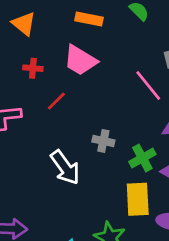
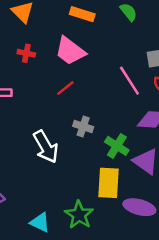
red line: (56, 101) -> (65, 88), moved
green cross: (142, 158) -> (117, 146), turned -35

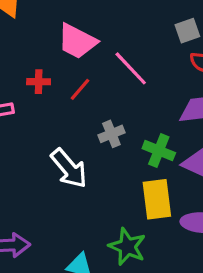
red cross: (26, 53) -> (39, 82), moved
pink line: (129, 81) -> (131, 68), moved
gray cross: (83, 126) -> (111, 134), turned -30

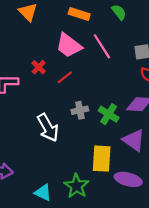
pink line: (131, 68) -> (102, 46), moved
red cross: (39, 82) -> (39, 67), turned 32
green cross: (159, 151) -> (109, 114), moved

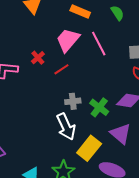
pink trapezoid: (69, 45) -> (68, 40), turned 88
white arrow: (48, 128) -> (66, 127), moved
yellow rectangle: (102, 159) -> (89, 148), turned 30

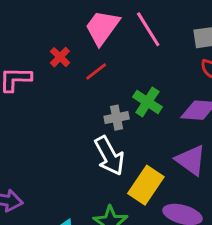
green cross: (99, 107) -> (147, 102), moved

